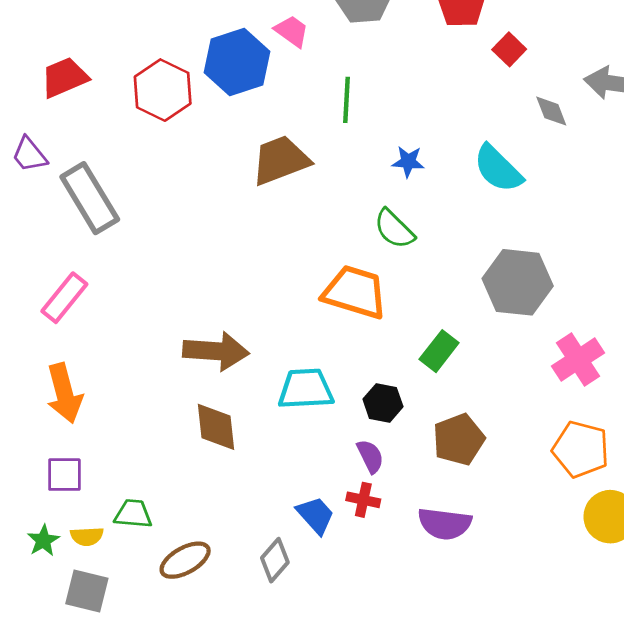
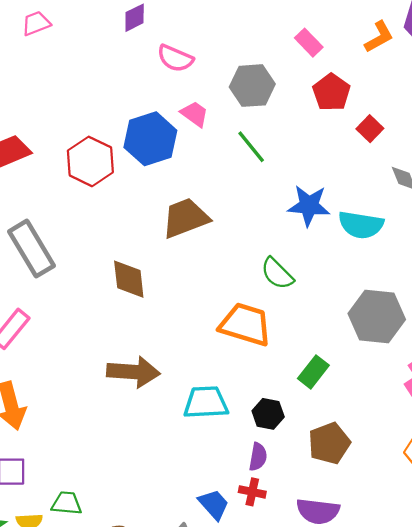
green line: (346, 100) -> (251, 147), moved, turned -42
blue star: (408, 162) -> (309, 206), moved, size x1.6
cyan semicircle: (498, 169) -> (361, 225), turned -36
brown diamond: (216, 427) -> (129, 279), moved
purple semicircle: (370, 456) -> (258, 457), turned 36

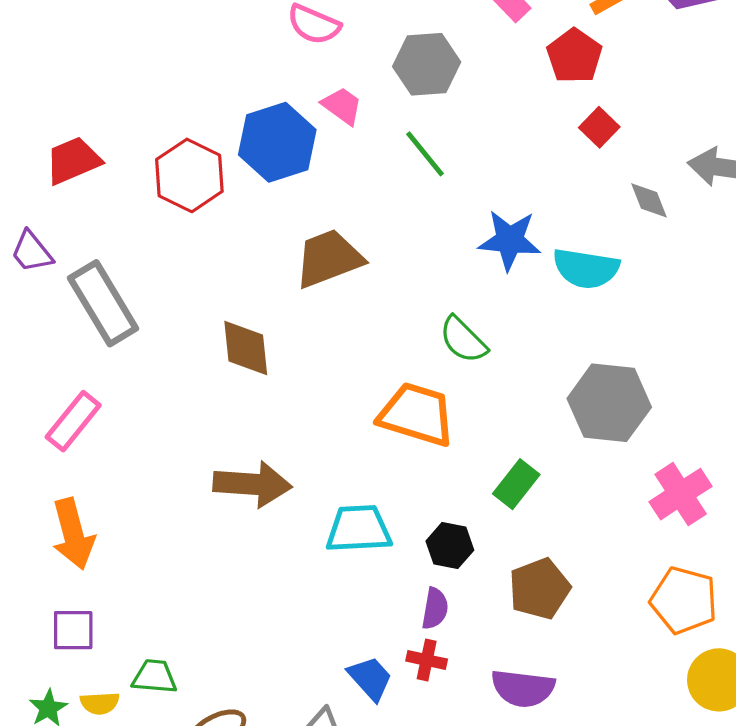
red pentagon: (331, 92) -> (574, 56), moved

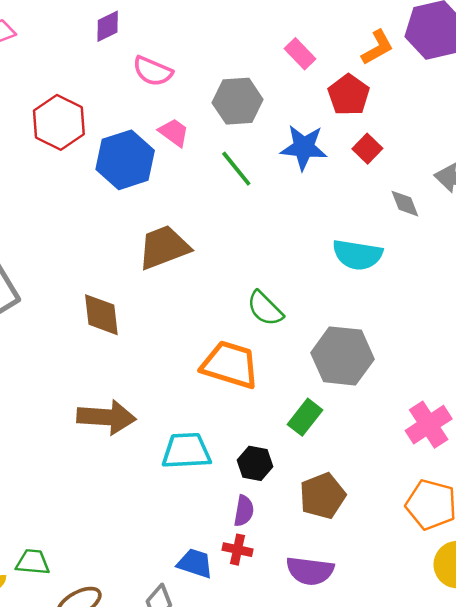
red hexagon: (189, 175) -> (59, 122), moved
blue star: (510, 240) -> (304, 147), moved
gray hexagon: (609, 403) -> (342, 356), moved
blue trapezoid: (370, 678) -> (195, 563), turned -30

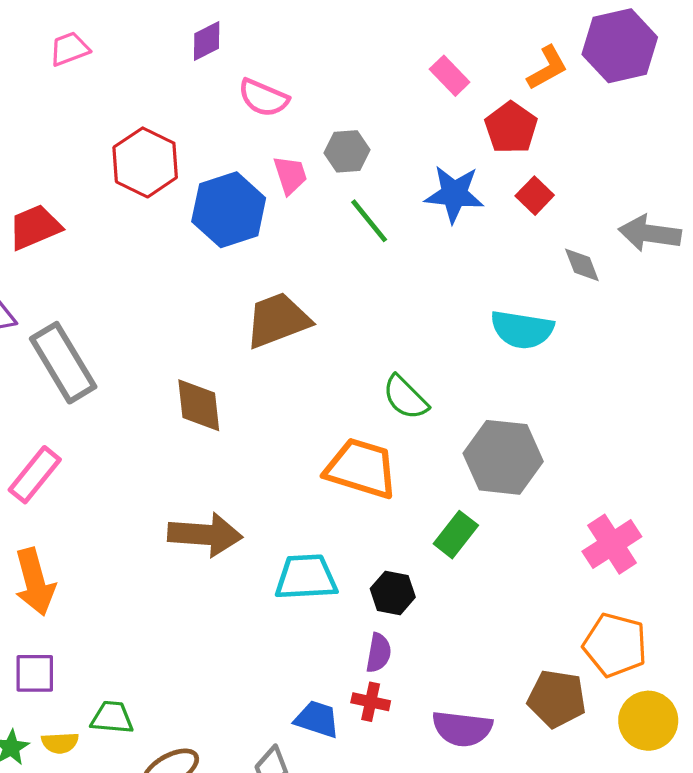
gray hexagon: (238, 101) -> (347, 151), moved, size x0.7
pink trapezoid: (174, 132) -> (290, 175), turned 36
brown pentagon: (322, 496) -> (557, 699), moved, turned 30

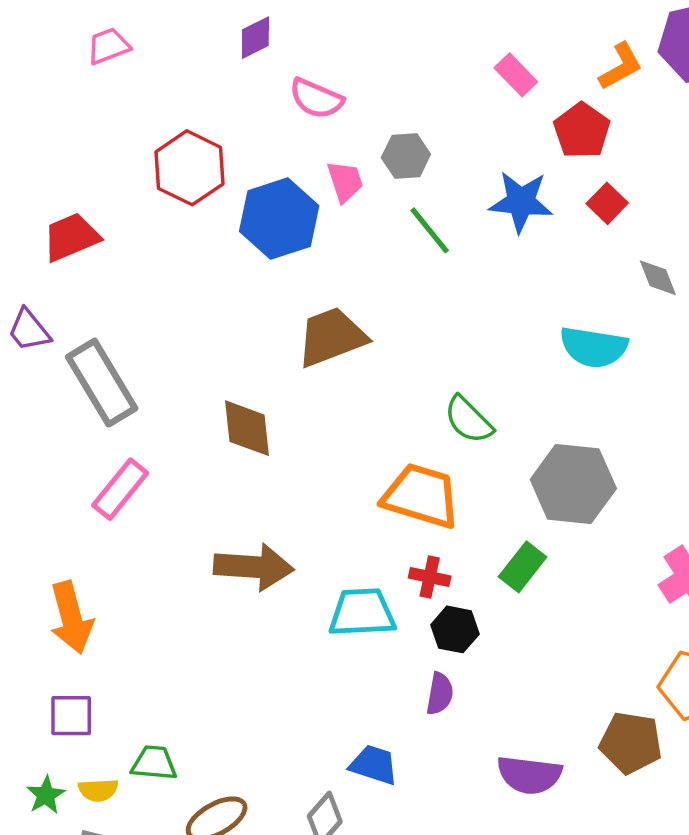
pink rectangle: (35, 475) -> (120, 489), moved
red cross: (371, 702) -> (430, 577), moved

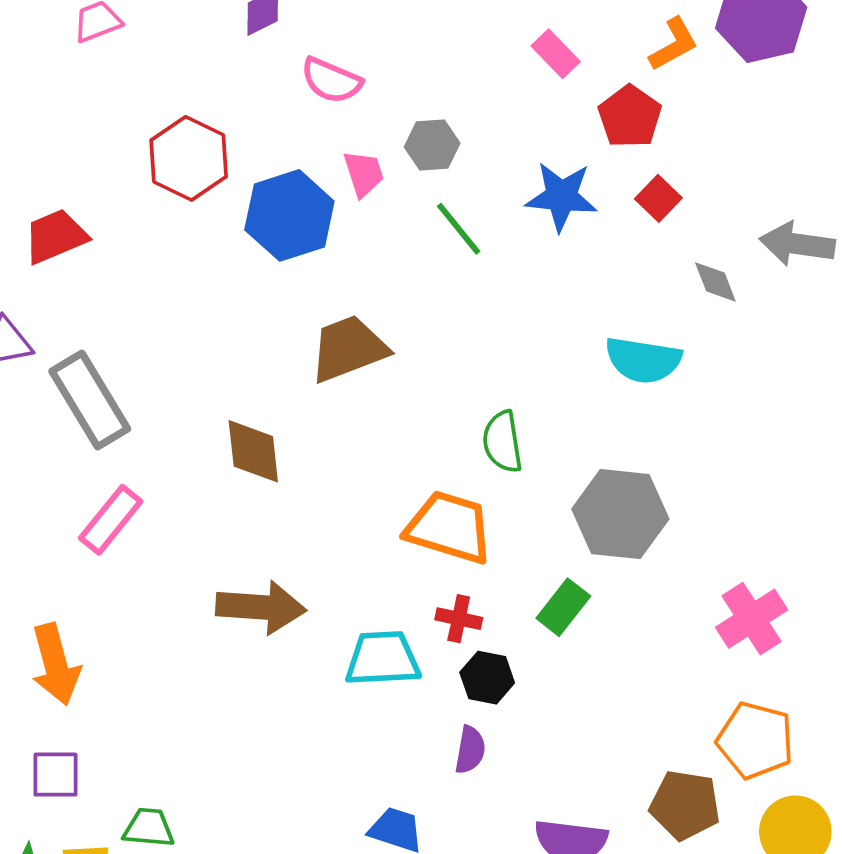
green semicircle: (469, 420) -> (502, 442), turned 36

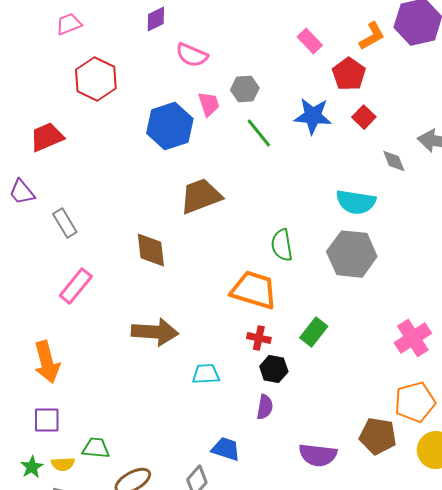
red hexagon: (189, 158) -> (96, 79), moved
gray rectangle: (90, 400) -> (65, 223), size x0.6
gray hexagon: (620, 514) -> (352, 254), moved
cyan trapezoid: (383, 659) -> (206, 374), moved, size x0.7
orange pentagon: (755, 740) -> (415, 402), turned -30

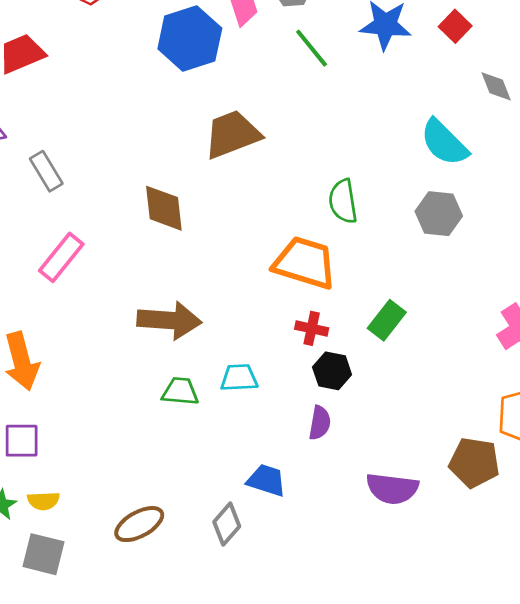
cyan semicircle: (356, 202) -> (444, 142), turned 36
gray hexagon: (352, 254) -> (439, 214), size x0.7
green trapezoid: (96, 448) -> (180, 391), moved

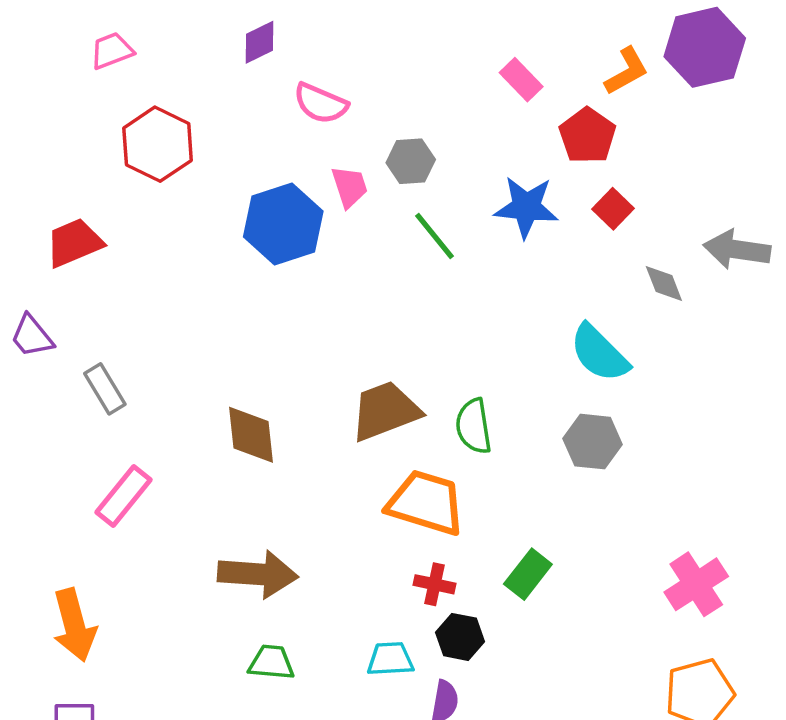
brown trapezoid: (232, 134) -> (385, 411), moved
cyan trapezoid: (239, 378) -> (390, 659), moved

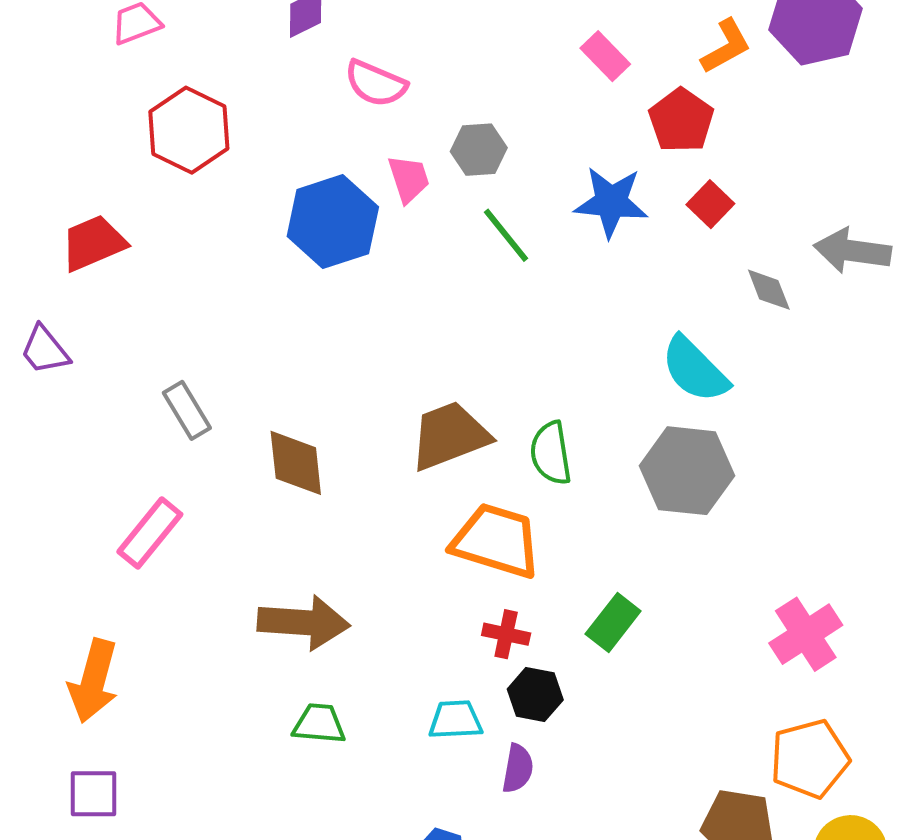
gray rectangle: (105, 389) -> (187, 410), moved
gray hexagon: (593, 442) -> (687, 471), size x1.4
orange arrow: (74, 625) -> (93, 681), turned 30

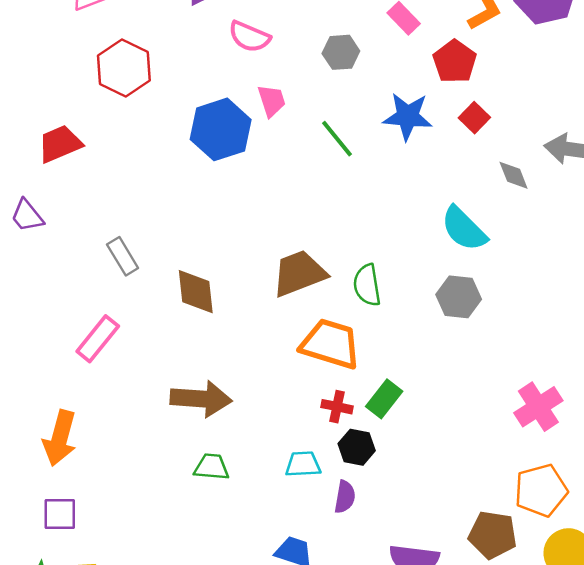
gray hexagon: (479, 150) -> (341, 52), moved
gray hexagon: (687, 471) -> (459, 297), size x0.7
green rectangle: (613, 623) -> (384, 399), moved

